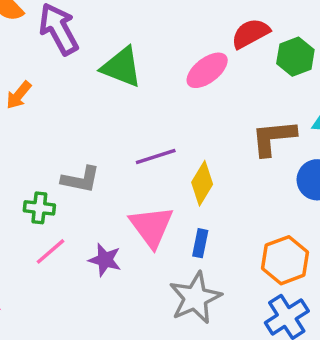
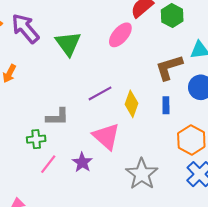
green triangle: (122, 67) -> (68, 44), turned 44
blue rectangle: (200, 243) -> (166, 105), moved
purple star: (105, 260) -> (82, 162), turned 30

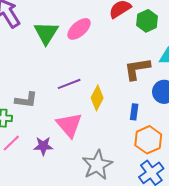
pink ellipse: (120, 35) -> (79, 29), moved
blue rectangle: (166, 105) -> (134, 112), moved
purple star: (82, 162) -> (43, 146), turned 30

